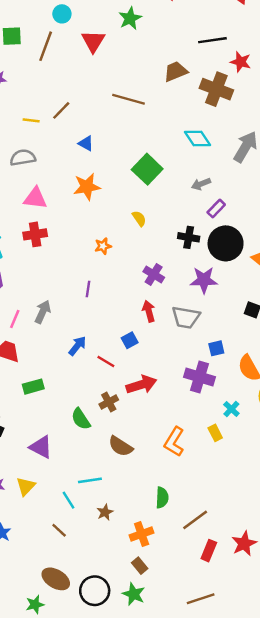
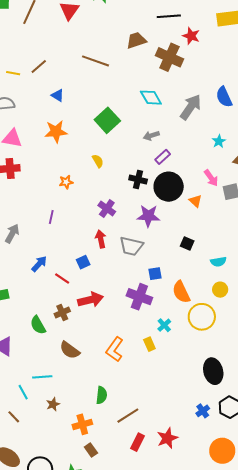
brown rectangle: (140, 566) -> (91, 450), moved

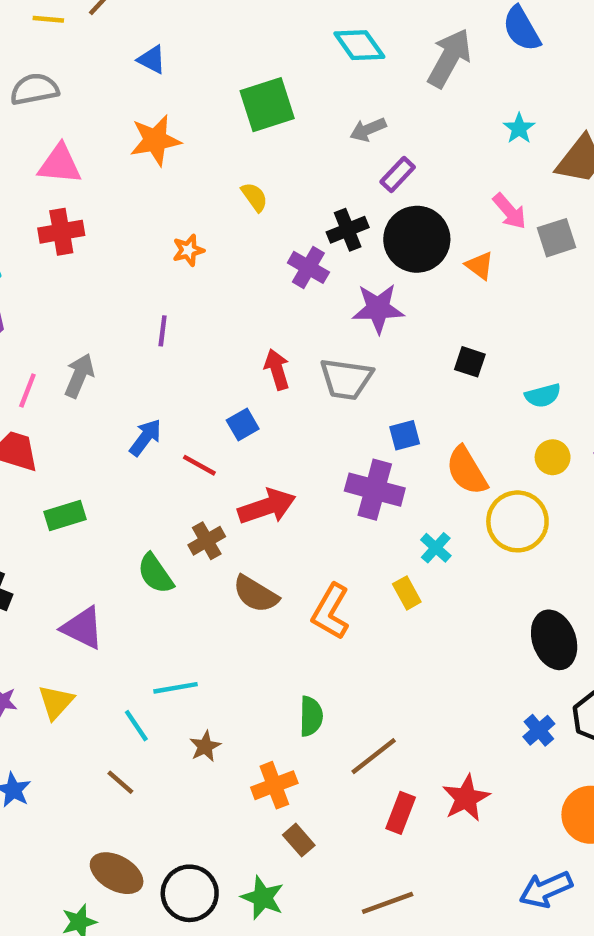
green square: (107, 120) -> (267, 105), turned 30
black cross: (138, 179) -> (348, 230), turned -30
purple cross: (107, 209) -> (308, 267), moved
brown semicircle: (70, 350) -> (256, 594), moved

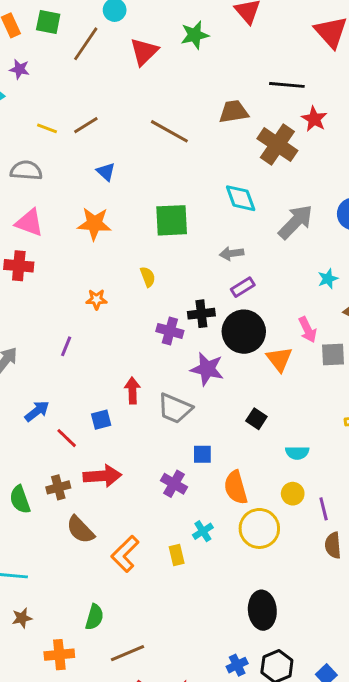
orange triangle: (480, 265) -> (279, 359), size x1.4
purple cross: (308, 267) -> (170, 331), turned -30
purple cross: (375, 490) -> (174, 484), size x0.7

